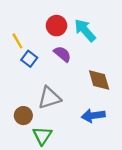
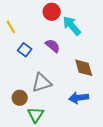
red circle: (56, 26) -> (52, 12), moved
yellow line: (17, 41) -> (11, 27), moved

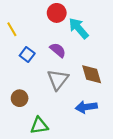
gray triangle: (42, 83) -> (58, 80), moved, turned -35
brown circle: (20, 98) -> (20, 98), moved
green triangle: (36, 115) -> (39, 126), turned 48

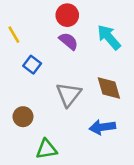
cyan arrow: (79, 28) -> (109, 37), moved
purple semicircle: (58, 50) -> (69, 41), moved

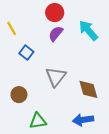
purple semicircle: (69, 41) -> (56, 34), turned -91
brown diamond: (109, 88) -> (88, 89), moved
blue arrow: (102, 127) -> (83, 120), moved

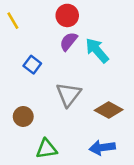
yellow line: (12, 28) -> (13, 21), moved
cyan arrow: (88, 30) -> (97, 50), moved
brown diamond: (88, 89) -> (109, 110), turned -45

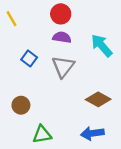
purple semicircle: (69, 41) -> (62, 37), turned 60
cyan arrow: (97, 50) -> (102, 46), moved
gray triangle: (69, 94) -> (63, 67), moved

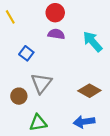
gray triangle: (63, 67) -> (41, 83), moved

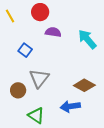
red circle: (55, 13) -> (40, 12), moved
blue arrow: (84, 122) -> (70, 106), moved
green triangle: (38, 123) -> (36, 115), turned 42

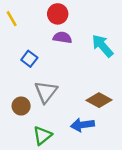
red circle: (40, 12) -> (58, 14), moved
green triangle: (36, 115) -> (42, 136), turned 48

